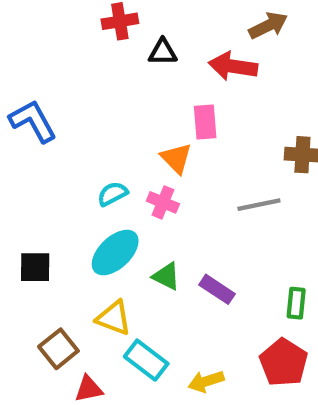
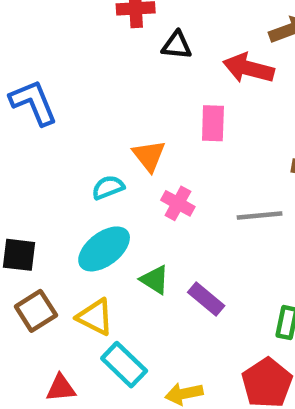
orange triangle: (176, 158) -> (149, 156), moved
pink cross: (163, 202) -> (178, 203), moved
brown square: (58, 349) -> (36, 311), moved

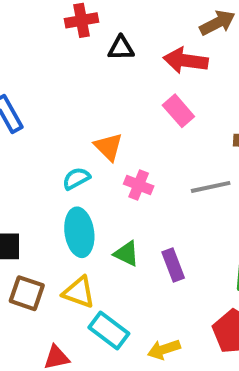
pink rectangle: (213, 123) -> (178, 111), moved, turned -36
cyan ellipse: (104, 249) -> (79, 232), turned -54
purple rectangle: (206, 299) -> (173, 265), turned 36
brown square: (36, 311) -> (27, 293), turned -32

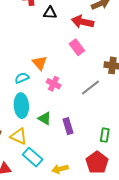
gray line: (211, 187) -> (90, 88), turned -30

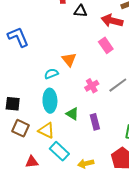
pink cross: (54, 84) -> (92, 86), moved, turned 32

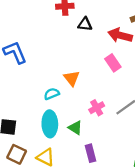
green triangle: (72, 114) -> (75, 128), moved
purple rectangle: (95, 122) -> (91, 153), moved

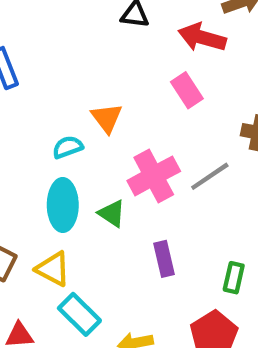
pink cross: (97, 108) -> (154, 176), size x1.6
purple rectangle: (91, 153) -> (164, 259), moved

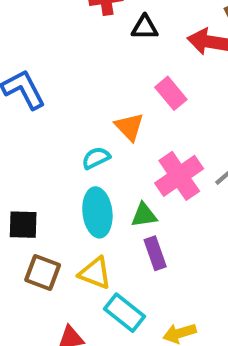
pink rectangle: (187, 90) -> (171, 93), moved
green triangle: (112, 213) -> (144, 215), turned -36
purple rectangle: (164, 259) -> (155, 253), moved

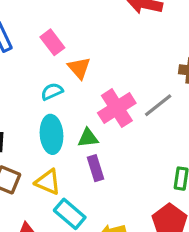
pink rectangle: (171, 93) -> (52, 42), moved

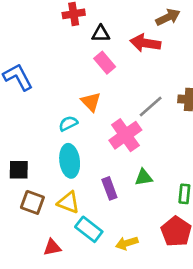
pink rectangle: (52, 42) -> (105, 63), moved
gray line: (158, 105) -> (151, 107), moved
green triangle: (88, 138) -> (144, 177), moved

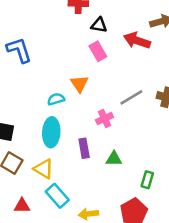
pink cross: (125, 135) -> (105, 119), size x0.6
purple rectangle: (109, 188) -> (84, 148), moved

